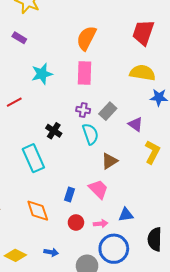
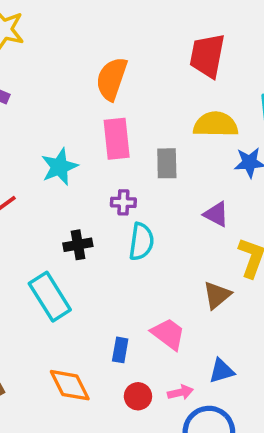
cyan star: (42, 74) -> (59, 167), moved
gray rectangle: (108, 111) -> (167, 163), moved, turned -36
black cross: (54, 131) -> (78, 245), turned -35
cyan semicircle: (90, 134) -> (141, 242), turned 35
brown triangle: (109, 161) -> (217, 295), moved

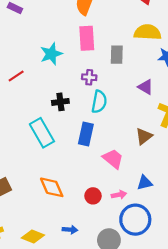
blue rectangle: (120, 350) -> (86, 134), moved, size x1.5

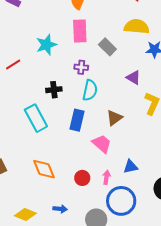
gray rectangle: (117, 55) -> (107, 47), turned -48
brown triangle: (144, 136) -> (114, 118), moved
pink arrow: (119, 195) -> (106, 177), turned -72

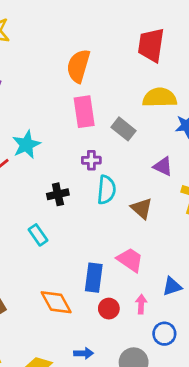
cyan star: (46, 45) -> (26, 145), moved
cyan rectangle: (36, 118) -> (38, 235), size x0.6
brown triangle: (114, 118) -> (142, 208), moved, turned -36
blue rectangle: (77, 120) -> (94, 278), moved
blue circle: (121, 201) -> (164, 334), size x0.6

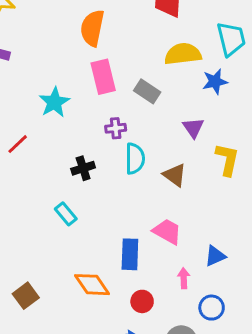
cyan star: (26, 145) -> (54, 102), moved
purple triangle: (163, 166) -> (193, 128), turned 35
red circle: (109, 309) -> (142, 301), moved

